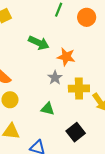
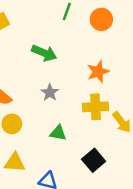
orange star: (66, 57) -> (98, 72), moved, turned -30
gray star: (55, 78) -> (50, 92), moved

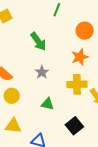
orange circle: (101, 19) -> (85, 31), moved
green arrow: (44, 53) -> (38, 41), turned 30

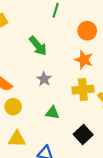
orange star: (80, 57) -> (84, 60), turned -30

